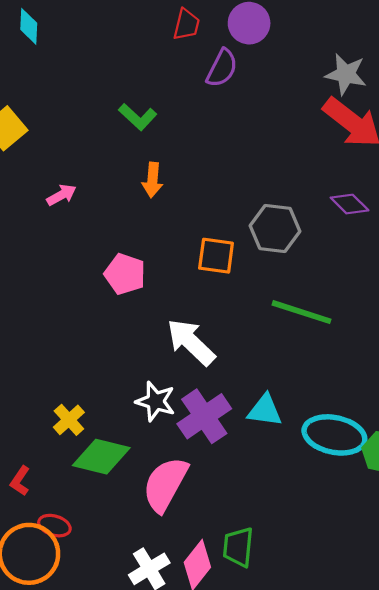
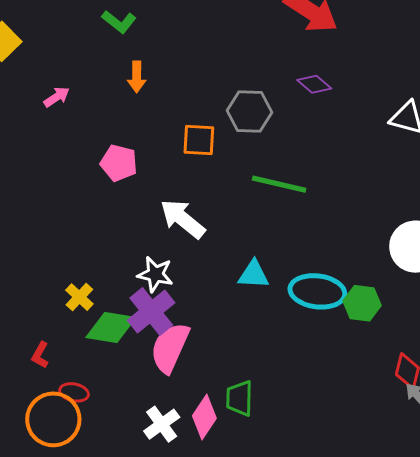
purple cross: (204, 416) -> (151, 312), moved

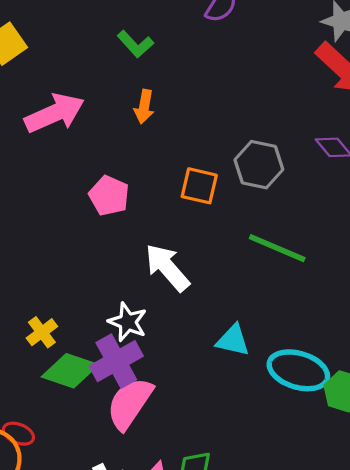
pink arrow: (57, 97) -> (54, 113), size x2.0

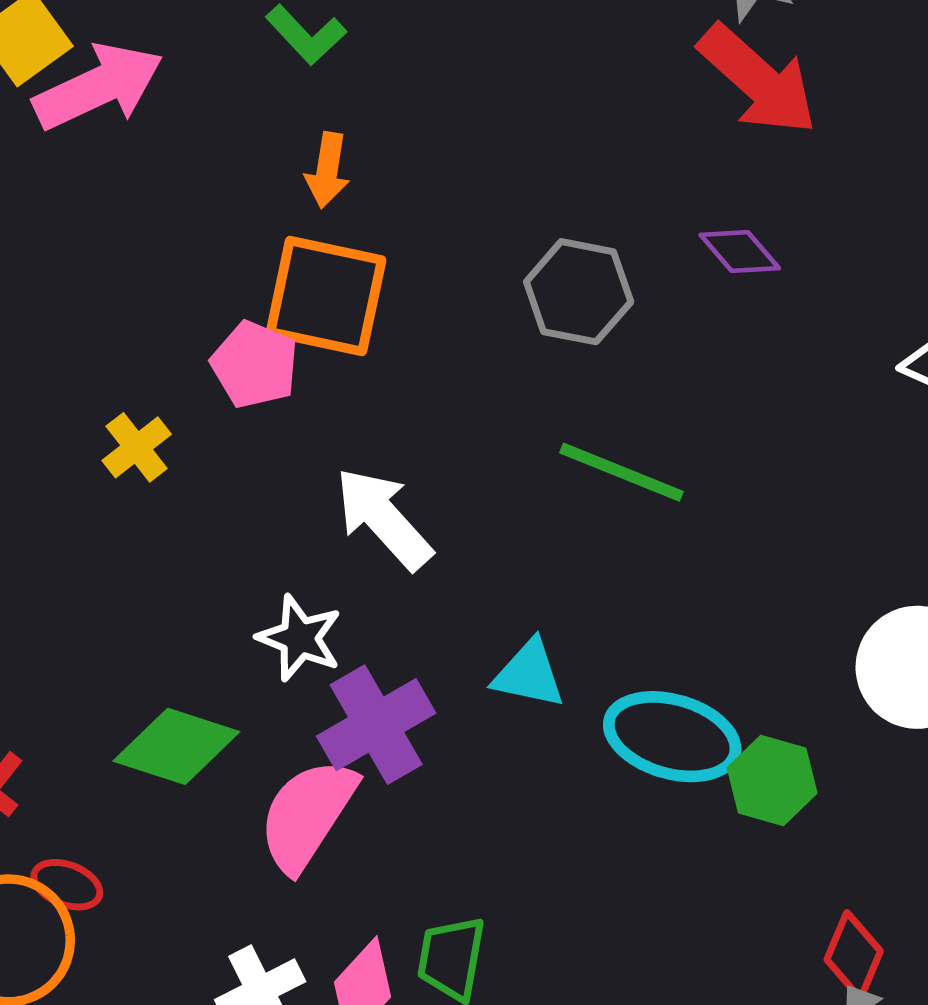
pink arrow: (54, 113) -> (98, 87), moved
orange square: (199, 186) -> (326, 296), moved, size x1.5
yellow cross: (42, 332) -> (137, 447), moved
purple cross: (116, 361) -> (376, 725), moved

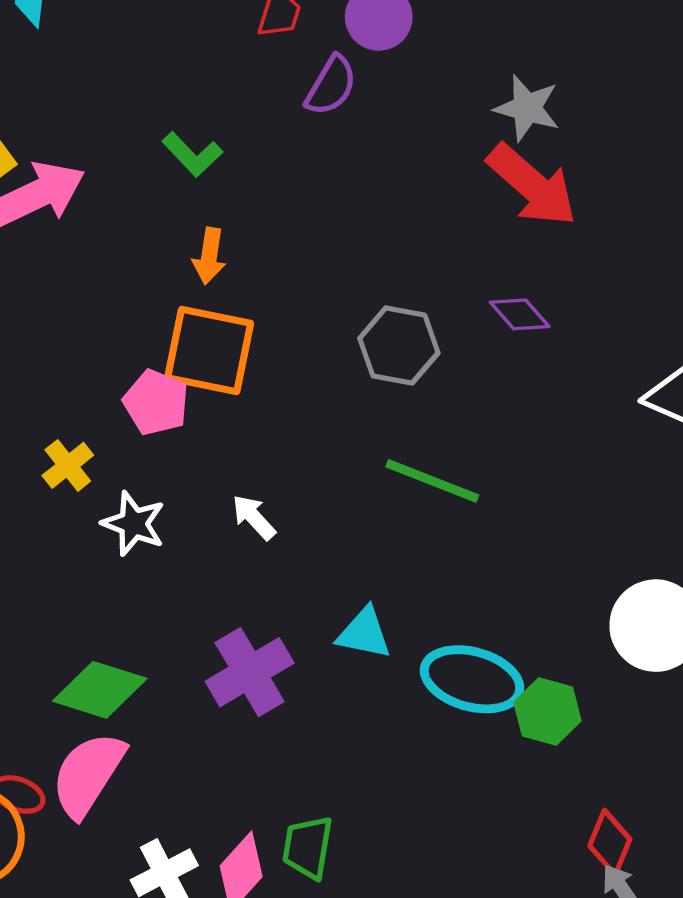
white arrow: (384, 518) -> (254, 517), size x0.6
white star: (300, 638) -> (134, 524), moved
pink semicircle: (307, 815) -> (88, 774), moved

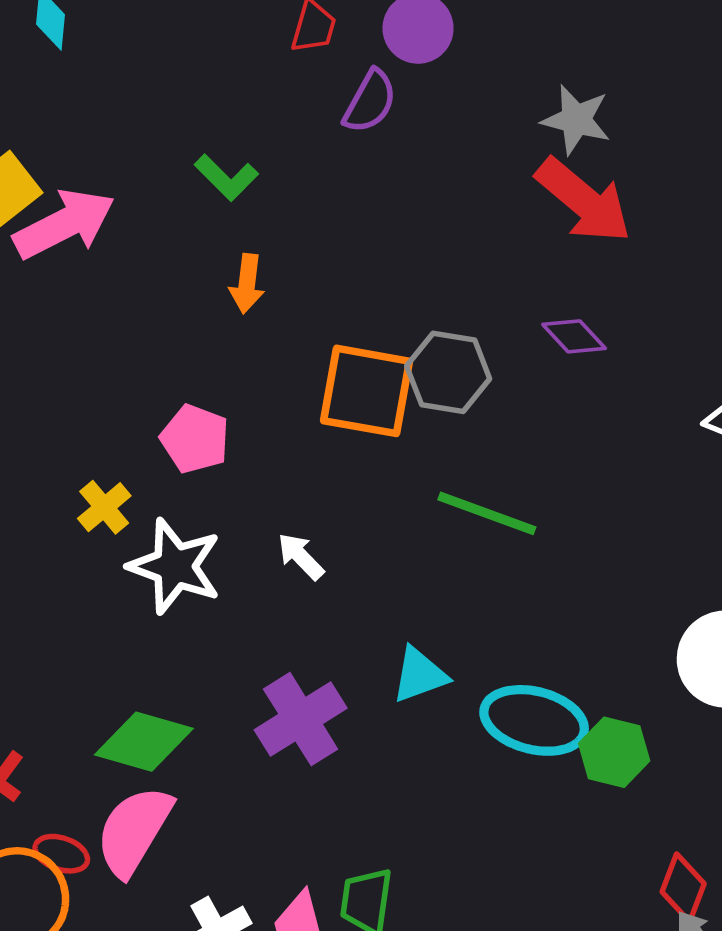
orange square: (209, 350) -> (367, 391), moved
white star: (134, 524) -> (175, 566), size x1.4
cyan triangle: (364, 633) -> (420, 675), turned -30

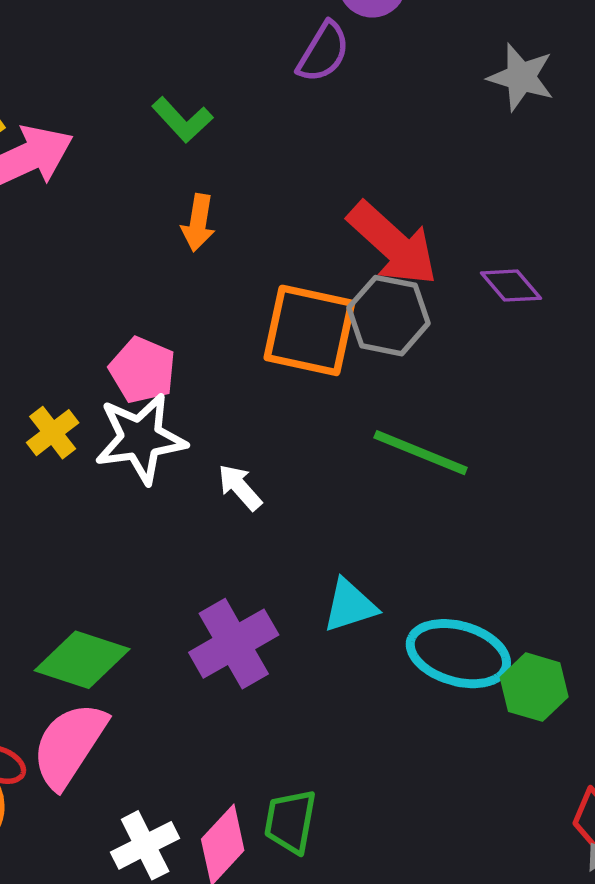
red arrow: (584, 201) -> (393, 244), moved
white star: (175, 566) -> (140, 438), moved, turned -30

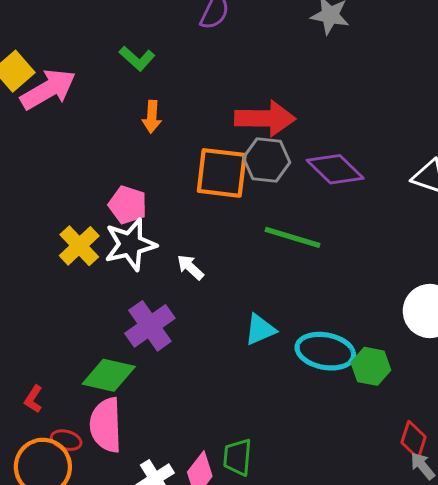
red arrow: (393, 244) -> (265, 118), turned -36
purple diamond: (511, 286) -> (335, 169), moved, size x1.6
yellow cross: (53, 433) -> (79, 246), size x1.4
purple cross: (234, 644) -> (150, 326), moved
pink semicircle: (69, 745) -> (106, 425), turned -30

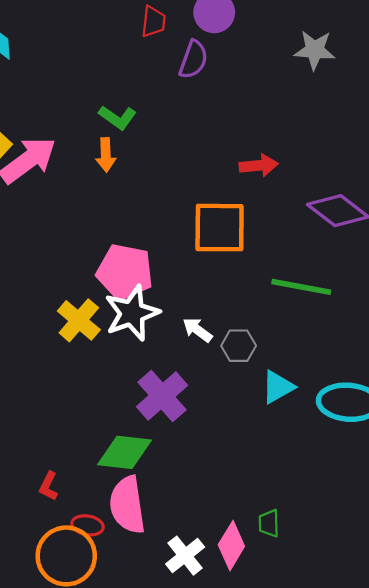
orange arrow: (152, 117) -> (106, 155), moved
red arrow: (265, 118) -> (259, 165), size x0.6
gray hexagon: (267, 160) -> (239, 346), moved, size x0.7
pink pentagon: (128, 205) -> (125, 272), size x1.4
green trapezoid: (238, 457) -> (269, 523), size x0.7

